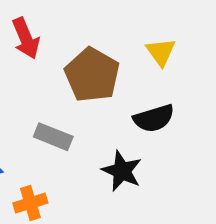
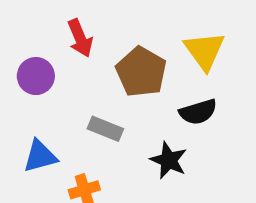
yellow triangle: (161, 52) -> (204, 51), size x1.5

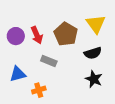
red arrow: (80, 38) -> (37, 35), moved
black star: (169, 160) -> (94, 79), moved

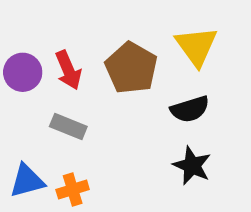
gray rectangle: (49, 61) -> (68, 127), moved
blue triangle: (18, 74) -> (27, 181), moved

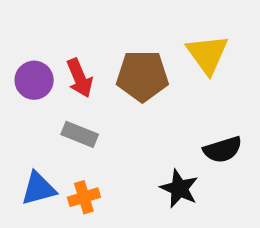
brown pentagon: (131, 68) -> (142, 76), turned -30
black semicircle: (190, 109) -> (223, 150), moved
black star: (192, 166) -> (179, 189), moved

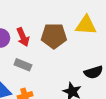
yellow triangle: (207, 54) -> (86, 25), turned -50

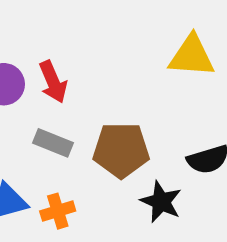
brown pentagon: (54, 36) -> (121, 150), moved

